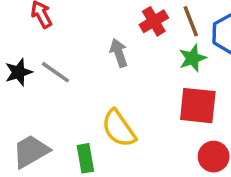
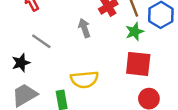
black star: (19, 72) -> (21, 63), moved
yellow semicircle: (119, 128) -> (84, 79), turned -60

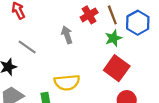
red square: (138, 64) -> (117, 68), turned 30

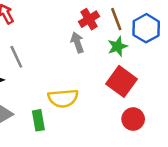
gray arrow: (67, 35) -> (77, 42), moved
gray line: (27, 47) -> (16, 57), turned 30

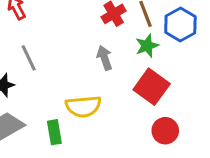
gray arrow: (77, 42) -> (105, 58), moved

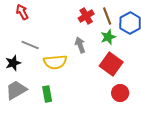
gray line: (29, 58) -> (30, 45), turned -42
yellow semicircle: (83, 106) -> (55, 62), moved

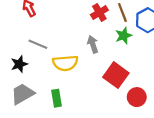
red square: (111, 64) -> (116, 75), moved

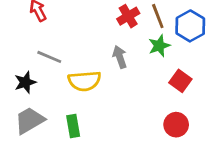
red square: (116, 75) -> (180, 81), moved, size x0.7

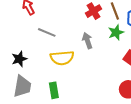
gray line: (49, 57) -> (47, 32), moved
gray trapezoid: (29, 120) -> (22, 86), turned 130

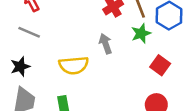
gray line: (47, 32) -> (29, 32), moved

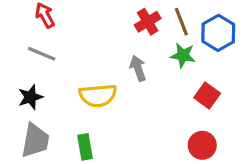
green star: (141, 33) -> (183, 55), turned 30

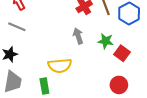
green star: (183, 55) -> (106, 41), moved
yellow semicircle: (98, 96) -> (60, 66), moved

